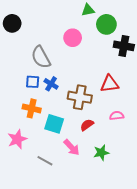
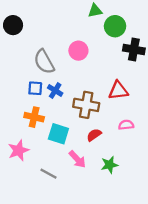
pink circle: (73, 38) -> (78, 51), moved

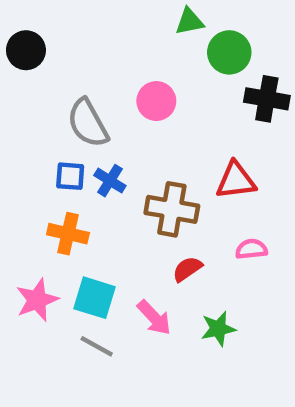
cyan square: (58, 134) -> (94, 298), moved

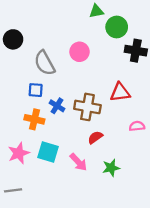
black circle: (26, 50) -> (13, 39), moved
blue cross: (110, 181) -> (57, 106), moved
pink semicircle: (251, 249) -> (137, 126), moved
gray line: (97, 346) -> (13, 190), moved, turned -36

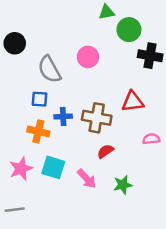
blue cross: (57, 106) -> (63, 117), turned -35

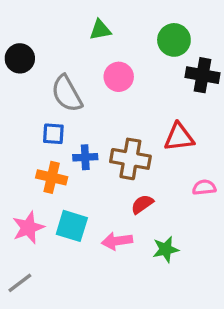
green triangle: (107, 12) -> (100, 30), moved
pink arrow: (87, 179) -> (117, 241), turned 125
gray line: (15, 210) -> (20, 283), turned -30

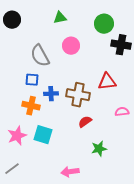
black circle: (20, 58) -> (12, 20), moved
pink arrow: (117, 241) -> (70, 172), moved

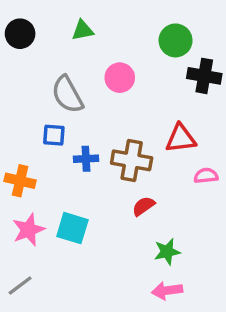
green triangle: (60, 18) -> (83, 30), moved
orange cross: (31, 106) -> (20, 181), moved
pink semicircle: (122, 112) -> (206, 176), moved
pink arrow: (70, 172) -> (167, 291), moved

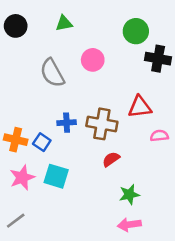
blue square: (54, 135) -> (42, 142), moved, turned 30

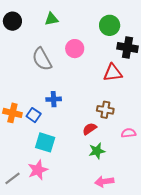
red triangle: (140, 107) -> (113, 73), moved
brown cross: (102, 124) -> (105, 110), moved, size x0.7
pink semicircle: (159, 136) -> (129, 133), moved
pink star: (22, 178) -> (38, 170), moved
green star: (129, 194) -> (97, 151), moved

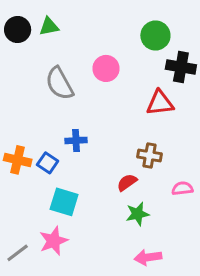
green triangle: (52, 19) -> (49, 27), moved

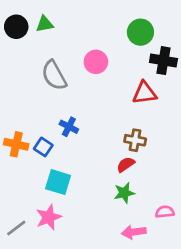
blue cross: (76, 140) -> (69, 127), turned 30
red semicircle: (127, 182) -> (126, 165), moved
pink semicircle: (182, 188) -> (165, 212), moved

